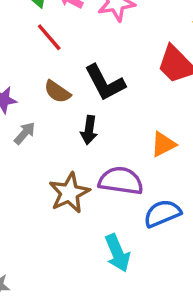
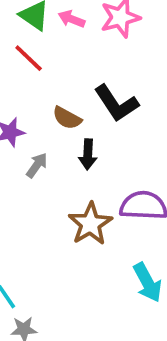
red line: (49, 37) -> (29, 58), moved
black arrow: (89, 130) -> (88, 154), moved

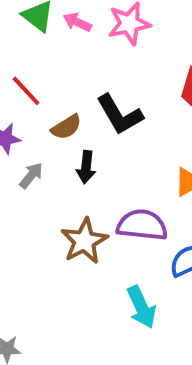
red line: (29, 58) -> (26, 91), moved
brown semicircle: (67, 118) -> (66, 127), turned -64

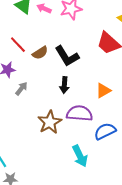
brown semicircle: (66, 127) -> (40, 53), moved
black arrow: (86, 167) -> (64, 85), moved

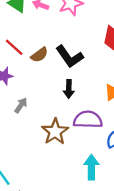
gray arrow: (21, 89) -> (21, 105), moved
cyan arrow: (80, 156) -> (91, 167), turned -150

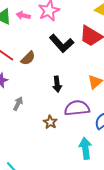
black L-shape: (70, 57) -> (62, 43), moved
brown star: (55, 132) -> (50, 122), size x0.6

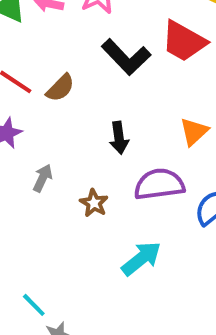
brown star: (50, 122) -> (94, 203), moved
cyan arrow: (85, 148) -> (141, 259), moved, turned 60

